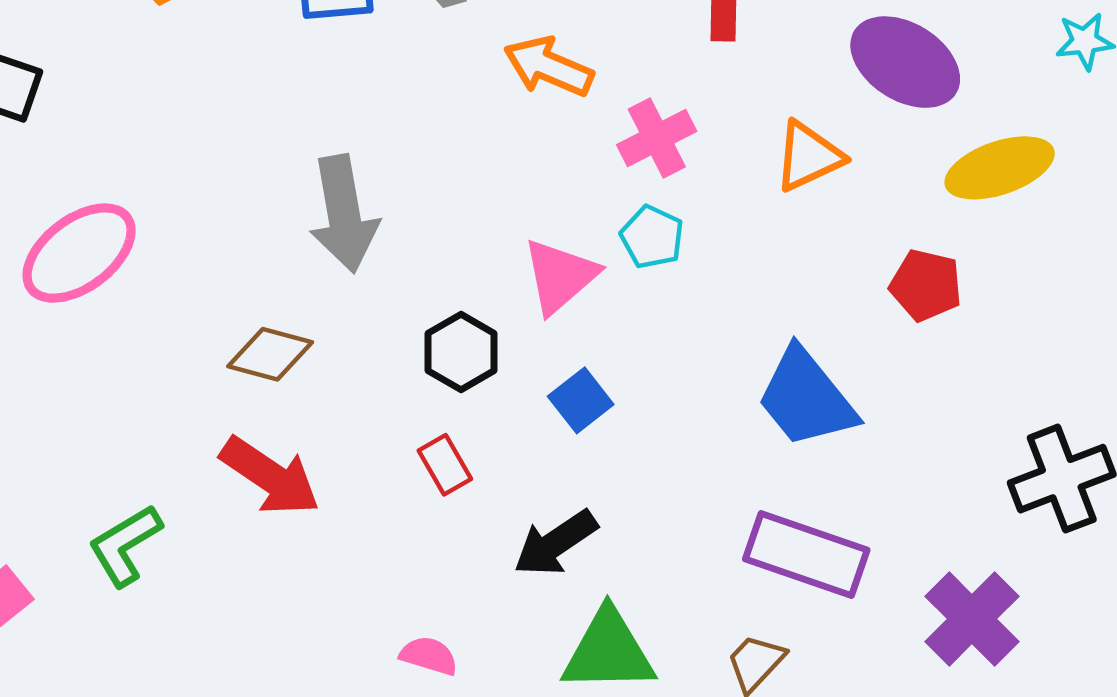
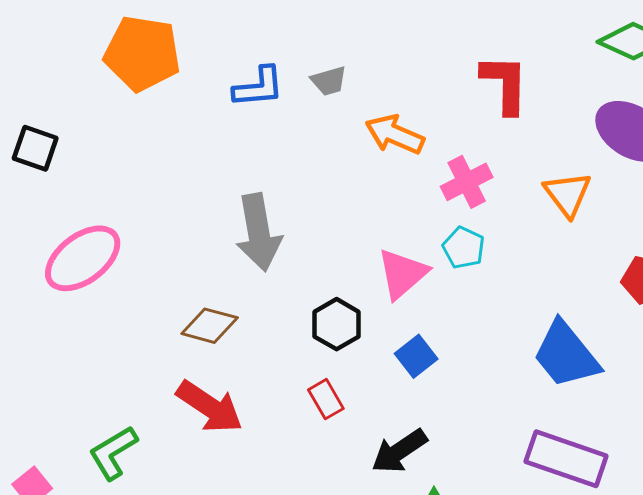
orange triangle: (809, 156) -> (568, 194), turned -42

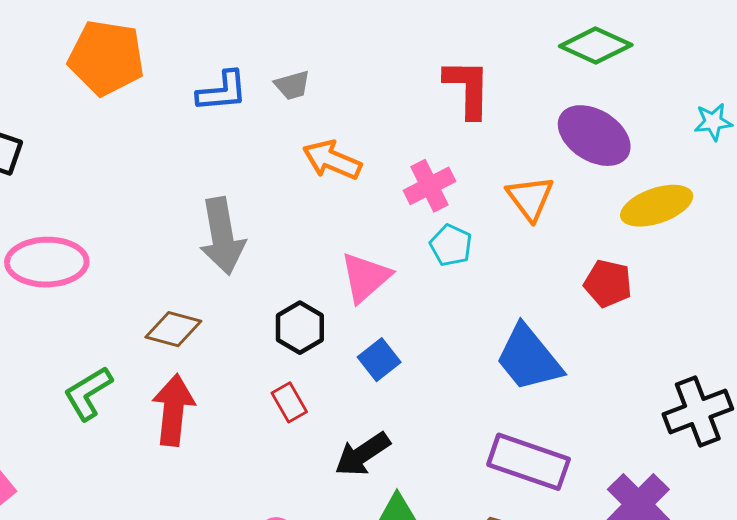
orange arrow: (395, 134) -> (332, 160), moved
cyan pentagon: (464, 248) -> (451, 245), moved
pink ellipse: (83, 258) -> (47, 262), turned 36
red arrow: (210, 407) -> (173, 410), turned -118
green L-shape: (113, 453) -> (88, 393), moved

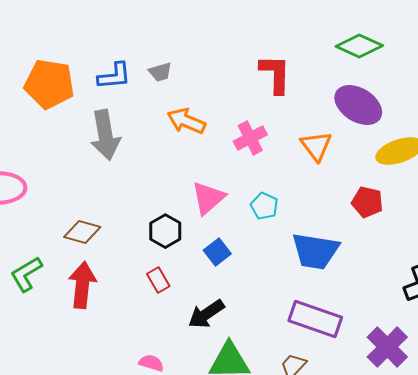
orange pentagon: (106, 58) -> (49, 84), moved
gray arrow: (222, 236) -> (105, 135), moved
cyan pentagon: (451, 245) -> (264, 206), moved
blue trapezoid: (529, 358) -> (315, 251), turned -42

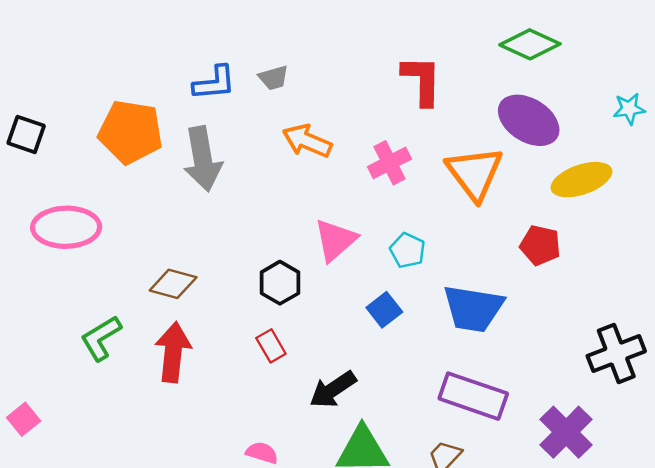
orange pentagon: (49, 84) -> (131, 132), moved
orange triangle: (316, 146) -> (475, 173), size x1.4
blue square: (217, 252) -> (384, 310), moved

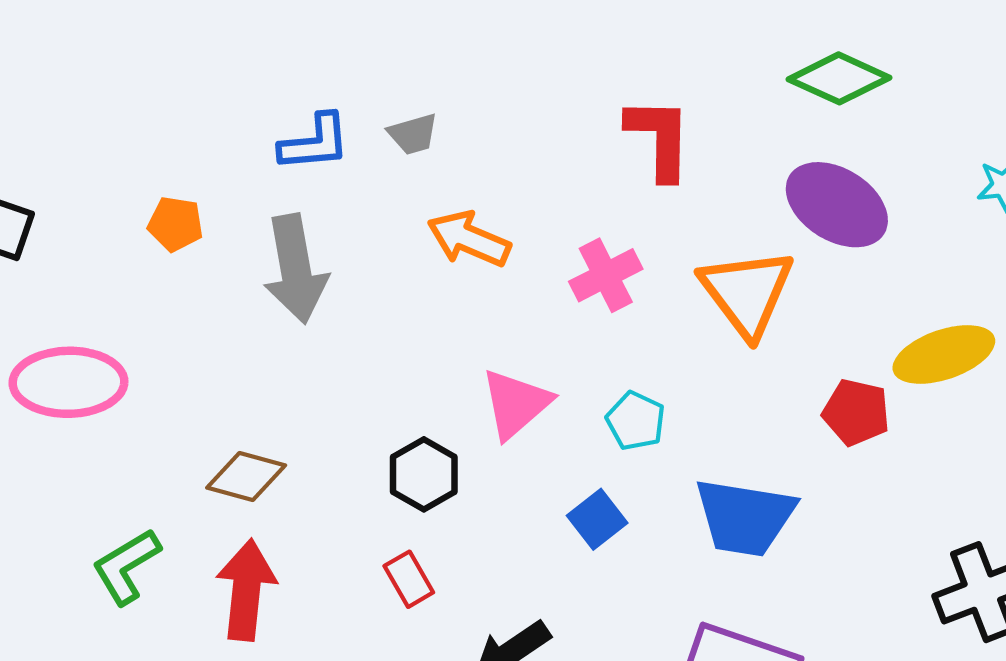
orange pentagon: (131, 132) -> (175, 224), size x0.5
yellow ellipse: (581, 180) -> (944, 354), moved

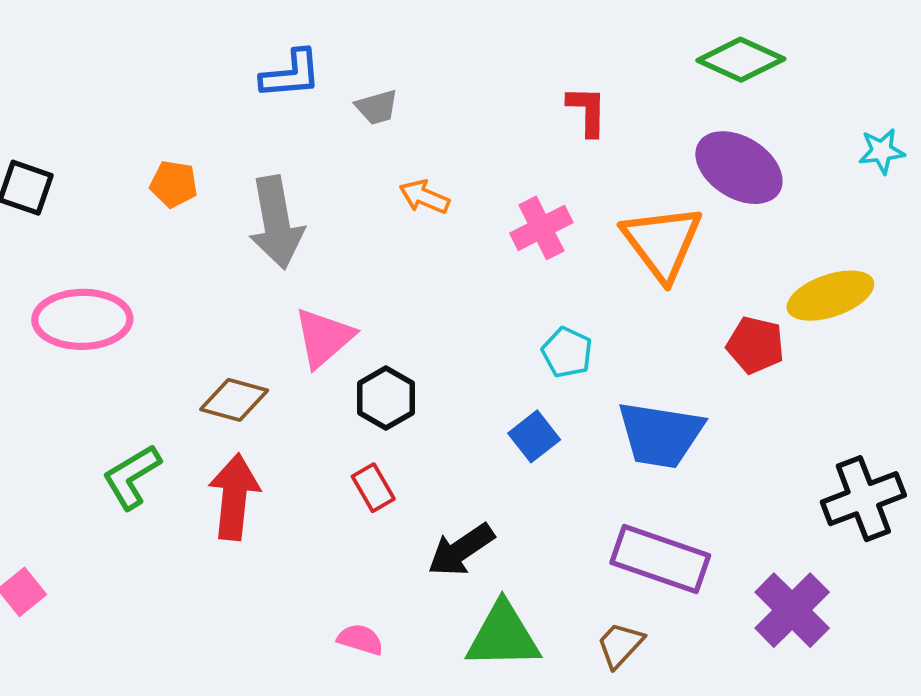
red L-shape: (659, 138) -> (587, 111), size x0.7
blue L-shape: (315, 143) -> (291, 74), moved
orange arrow: (469, 239) -> (424, 197), size x0.7
pink triangle: (516, 404) -> (324, 338), moved

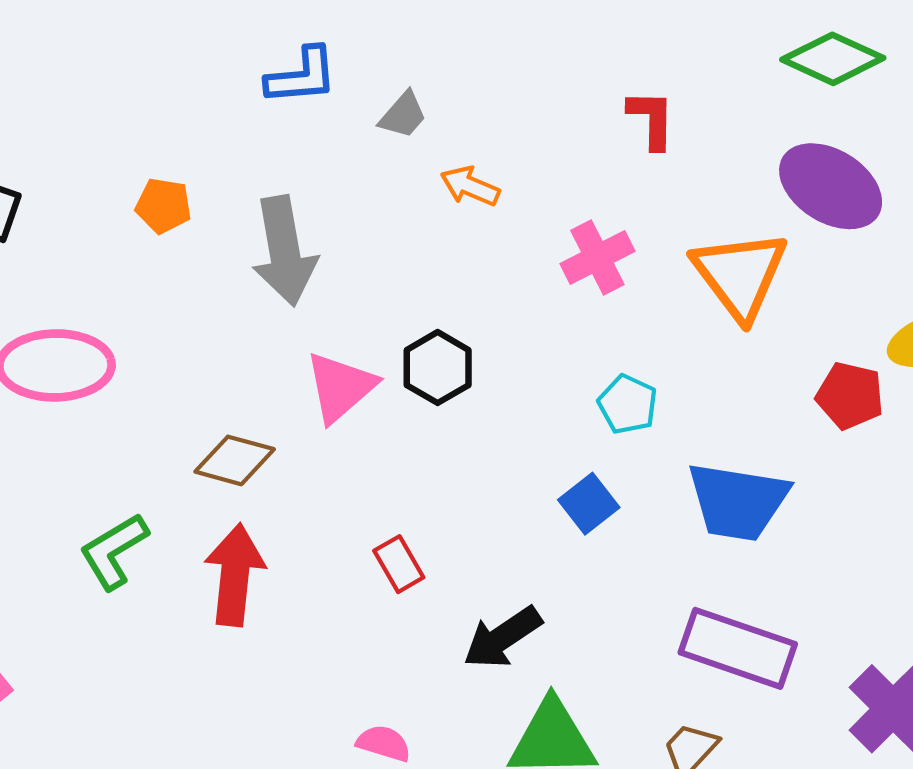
gray trapezoid: (377, 107) -> (403, 115), turned -33
orange arrow: (424, 197) -> (470, 186), moved
black hexagon: (386, 398) -> (438, 368), moved

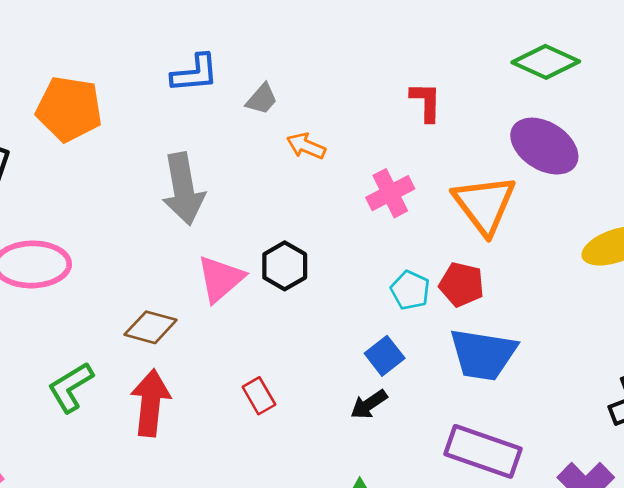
orange pentagon: (163, 206) -> (69, 109), moved, size x1.8
red pentagon: (850, 396) -> (462, 284), moved
black arrow: (502, 637) -> (369, 404), moved, size x0.7

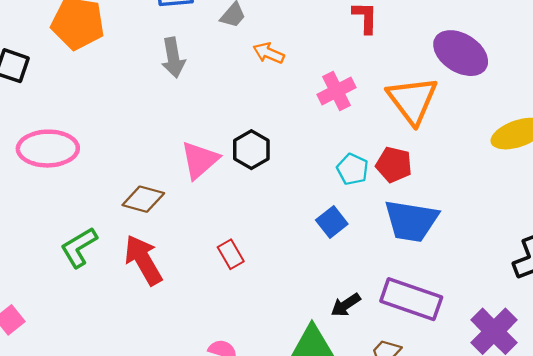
gray arrow: (183, 189) -> (173, 58), moved, size x0.7
red arrow: (151, 403) -> (143, 260), turned -36
black arrow: (369, 404) -> (346, 305), moved

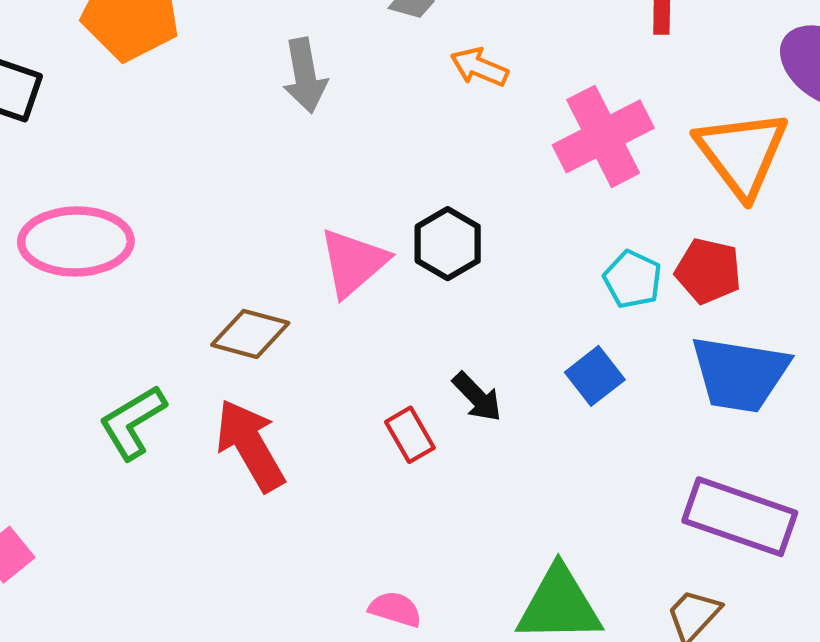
pink cross: (336, 91) -> (603, 136), size x1.4
black arrow: (346, 305) -> (477, 397), moved, turned -100

